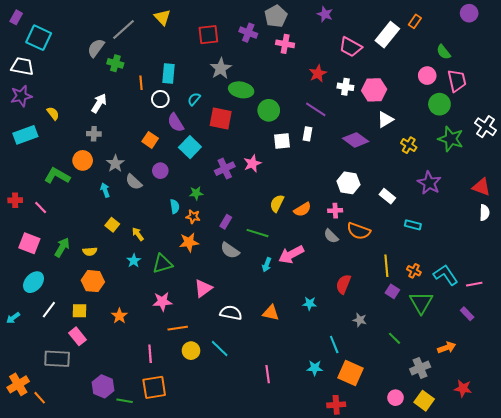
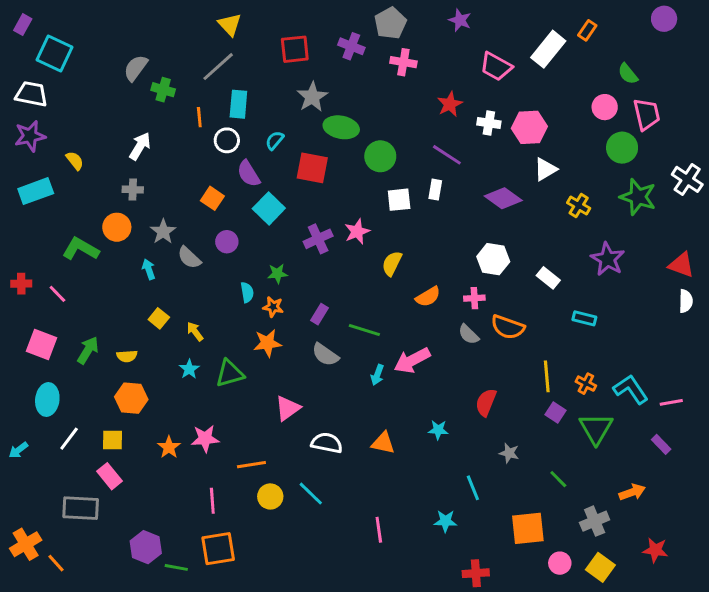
gray line: (124, 30) -> (218, 67), moved
yellow semicircle: (277, 203) -> (392, 263), moved
cyan ellipse: (34, 282) -> (47, 399), turned -35
pink star: (162, 302) -> (205, 439), moved
orange square: (351, 373) -> (528, 528), moved, turned -30

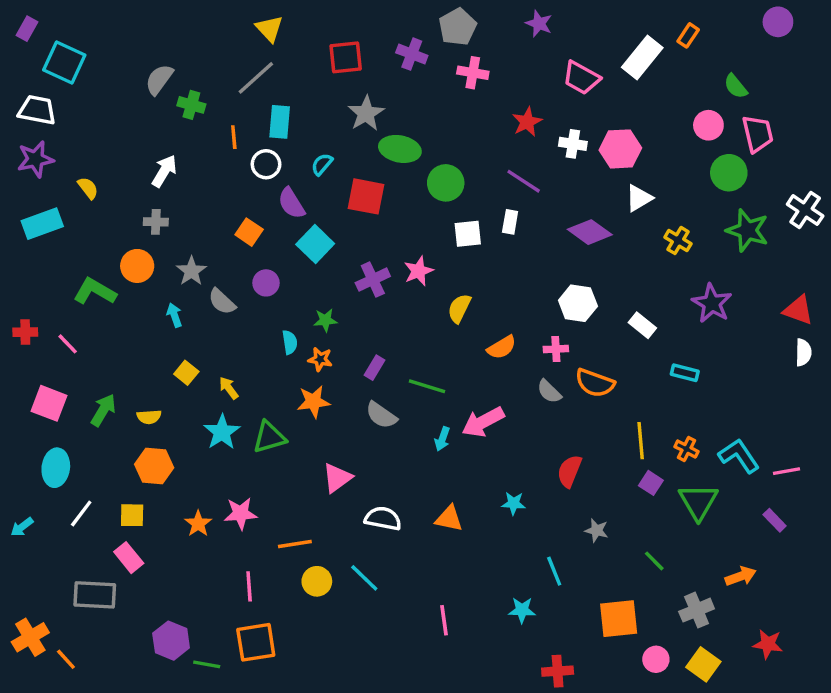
cyan star: (189, 369) -> (222, 432), size x1.5

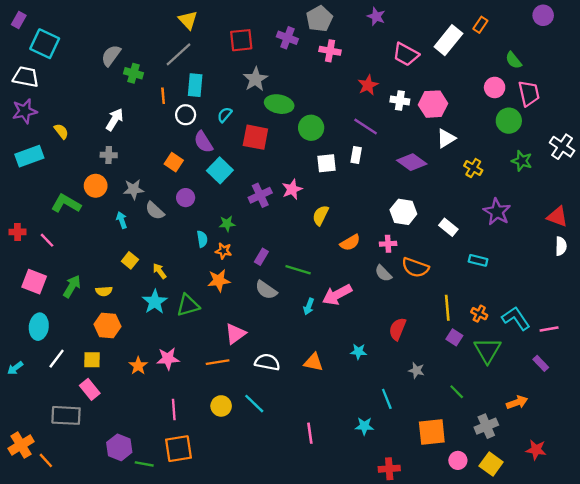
green star: (747, 230) -> (522, 161), size x0.7
gray star: (191, 271) -> (134, 189), turned 30
orange line: (295, 544) -> (218, 362), moved

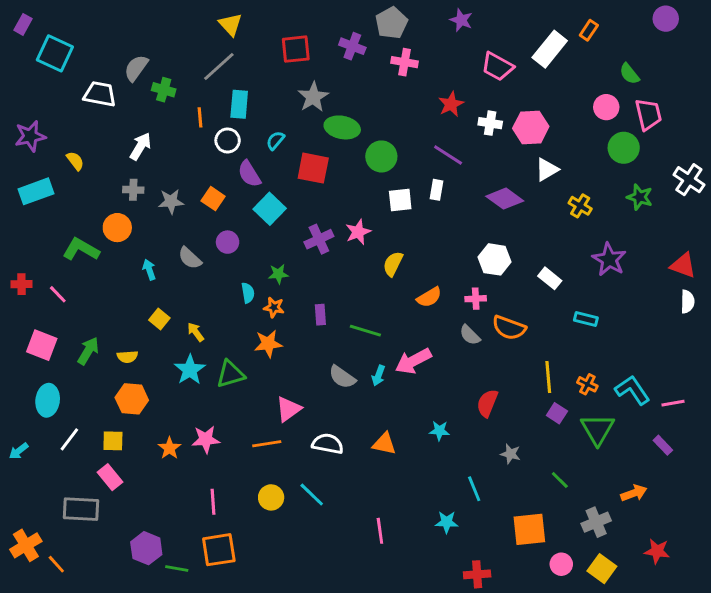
white trapezoid: (26, 77) -> (100, 94), moved
gray star: (134, 189) -> (171, 201), moved
purple rectangle: (261, 257) -> (320, 315), turned -35
gray semicircle: (266, 290) -> (342, 377), moved

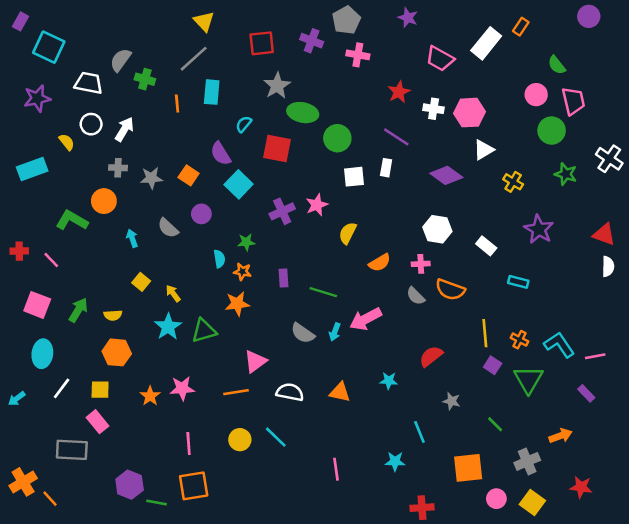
purple star: (30, 136) -> (37, 98), moved
white circle: (228, 141) -> (91, 124), moved
red semicircle: (487, 403) -> (431, 356), turned 30

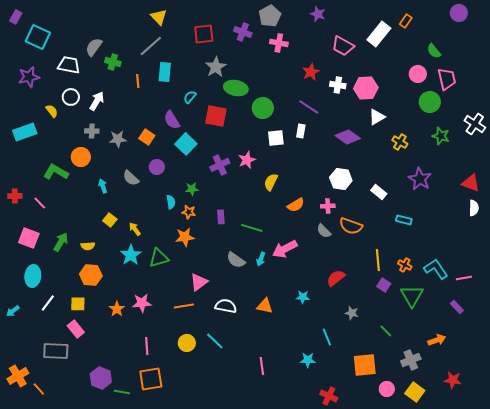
red cross: (422, 508) -> (329, 396), turned 30

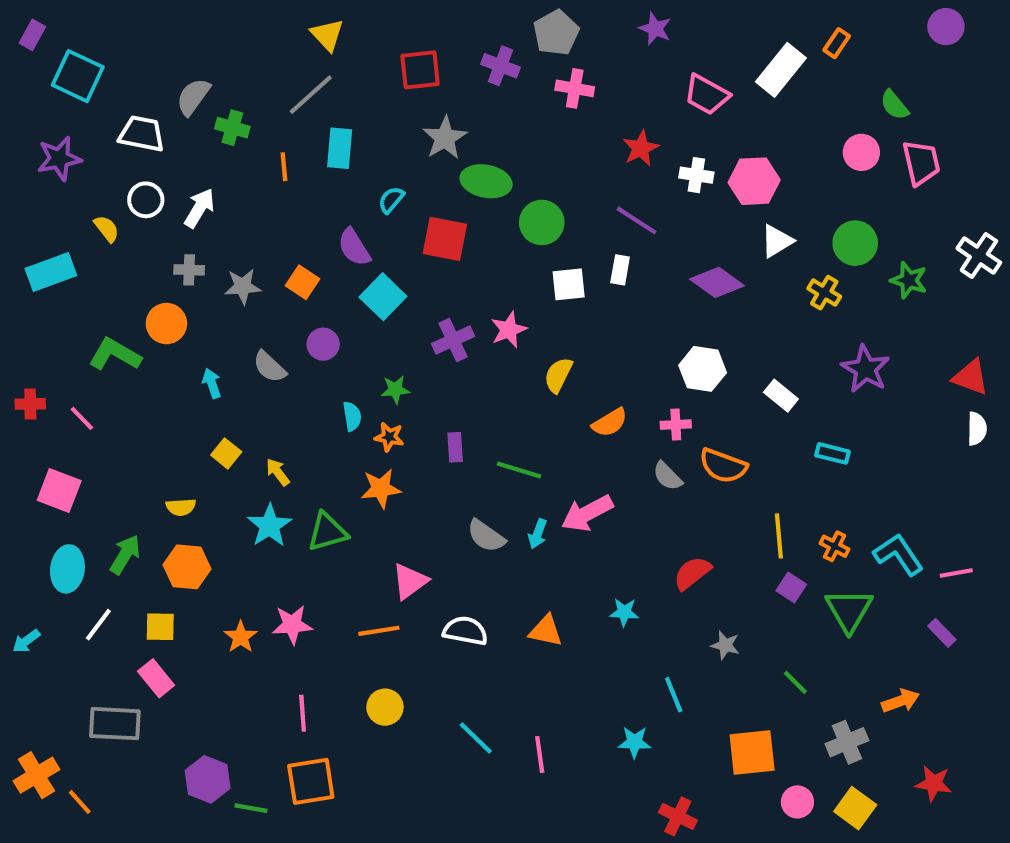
green circle: (430, 102) -> (855, 243), moved
green arrow: (61, 242) -> (125, 554), moved
cyan line: (215, 341) -> (476, 738), moved

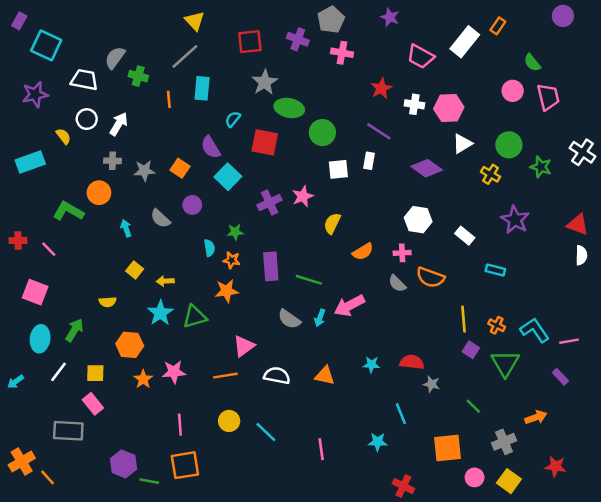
purple rectangle: (455, 447) -> (271, 266), size x1.6
yellow arrow: (278, 472) -> (165, 281), turned -56
orange hexagon: (187, 567) -> (130, 345), moved
red semicircle: (692, 573) -> (412, 362), moved, turned 45
cyan line: (476, 738) -> (266, 432), moved

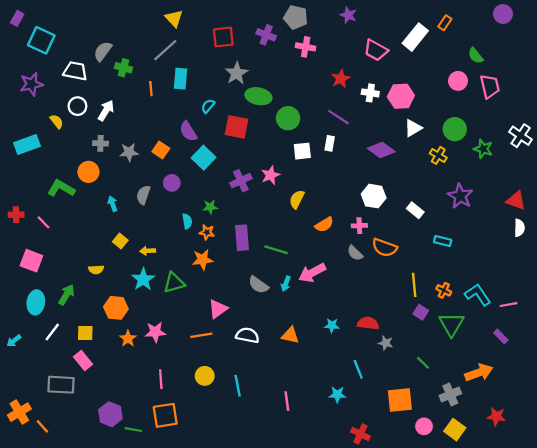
gray pentagon: (331, 20) -> (296, 17), turned -30
gray semicircle: (160, 218) -> (143, 195), turned 66
orange arrow: (536, 417) -> (479, 373), size x1.4
cyan line: (266, 432) -> (238, 386), turned 35

